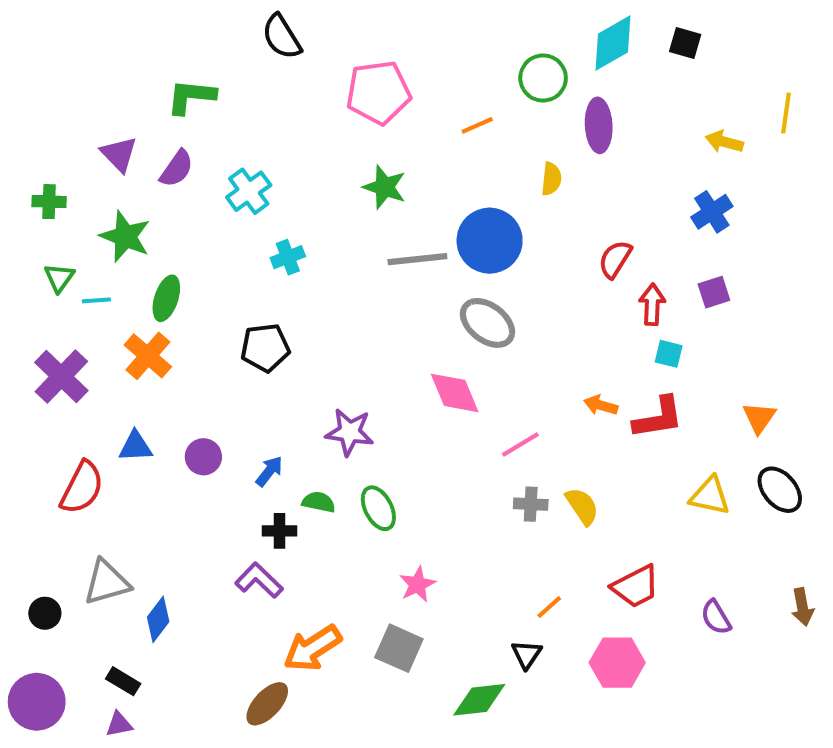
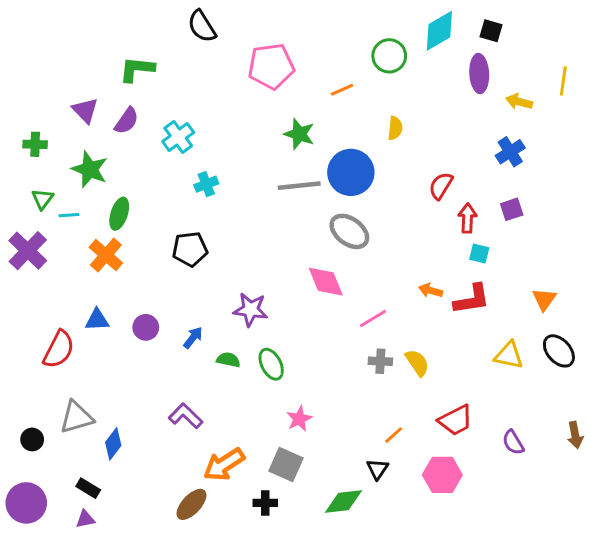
purple ellipse: (599, 125) -> (479, 74), moved
green star: (385, 187) -> (299, 134), moved
purple cross: (61, 376) -> (28, 251), moved
black cross: (280, 531) -> (265, 503), moved

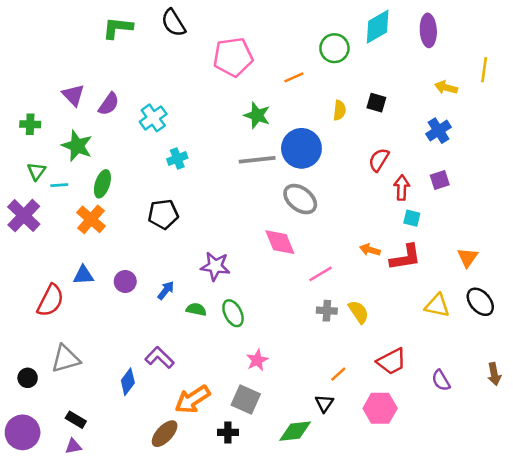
black square: (491, 31) -> (376, 103), moved
green L-shape: (137, 69) -> (118, 28), moved
purple ellipse: (479, 74) -> (428, 30), moved
blue diamond: (113, 444) -> (128, 382), moved

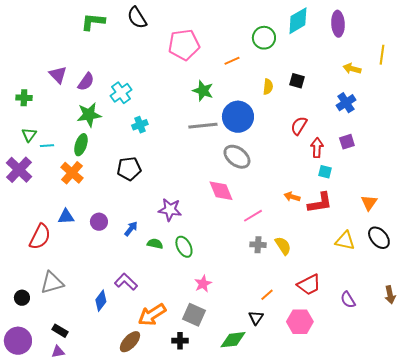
green star: (77, 146) -> (89, 115), moved, turned -30

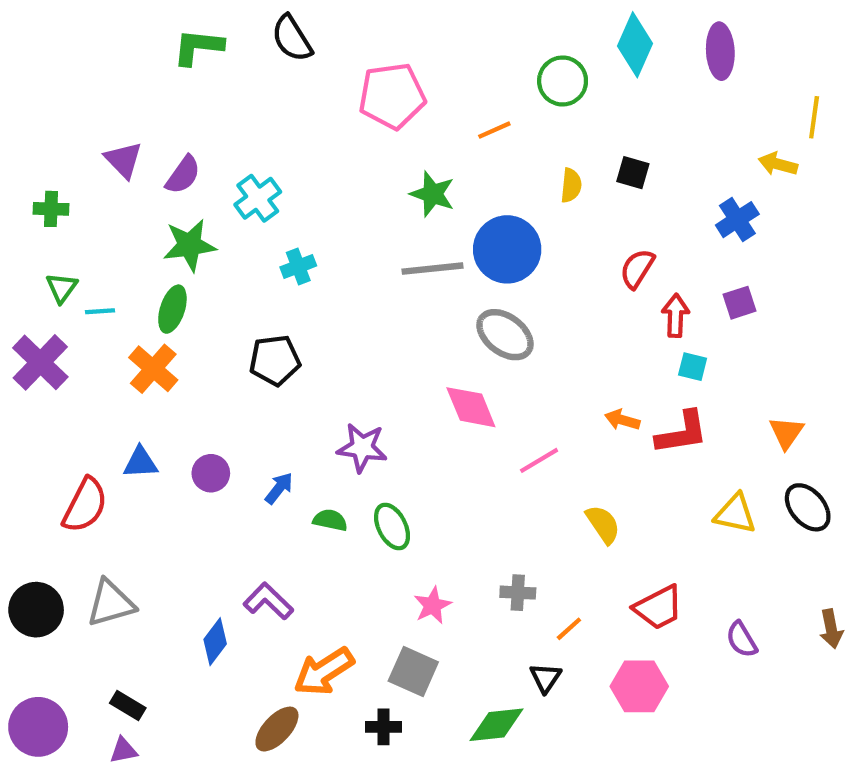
cyan diamond: (298, 21) -> (635, 45), turned -36
yellow arrow: (352, 69) -> (778, 164), moved
gray cross: (258, 245) -> (518, 593), moved
black circle: (22, 298) -> (36, 610), moved, size x1.6

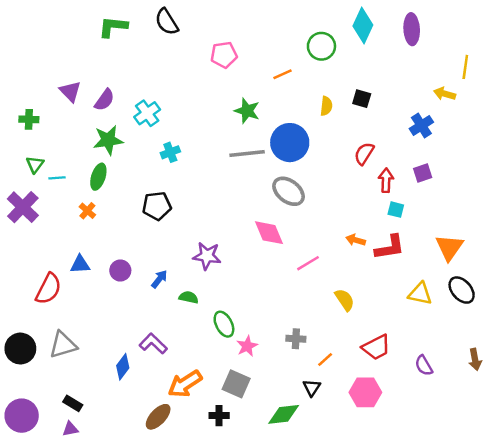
pink pentagon: (392, 96) -> (224, 55), size x0.7
orange cross: (153, 369) -> (87, 211), size x0.6
orange triangle: (786, 433) -> (449, 247), size x1.4
green ellipse: (392, 527) -> (224, 324), moved

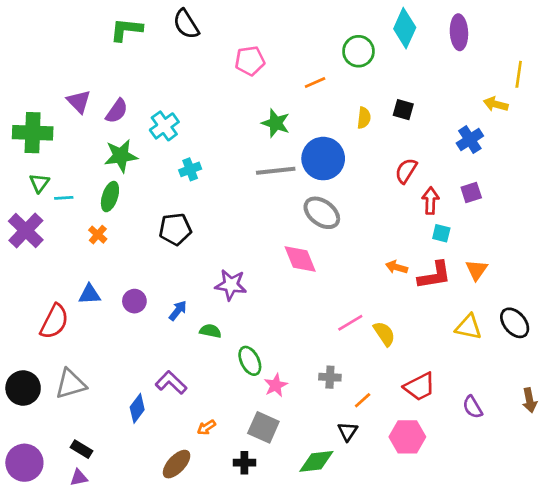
green cross: (29, 119) -> (33, 133), size x1.8
orange triangle: (449, 247) -> (477, 270), moved, size x0.7
pink line: (308, 263) -> (350, 323), moved
orange arrow: (185, 384) -> (206, 427), size x0.5

